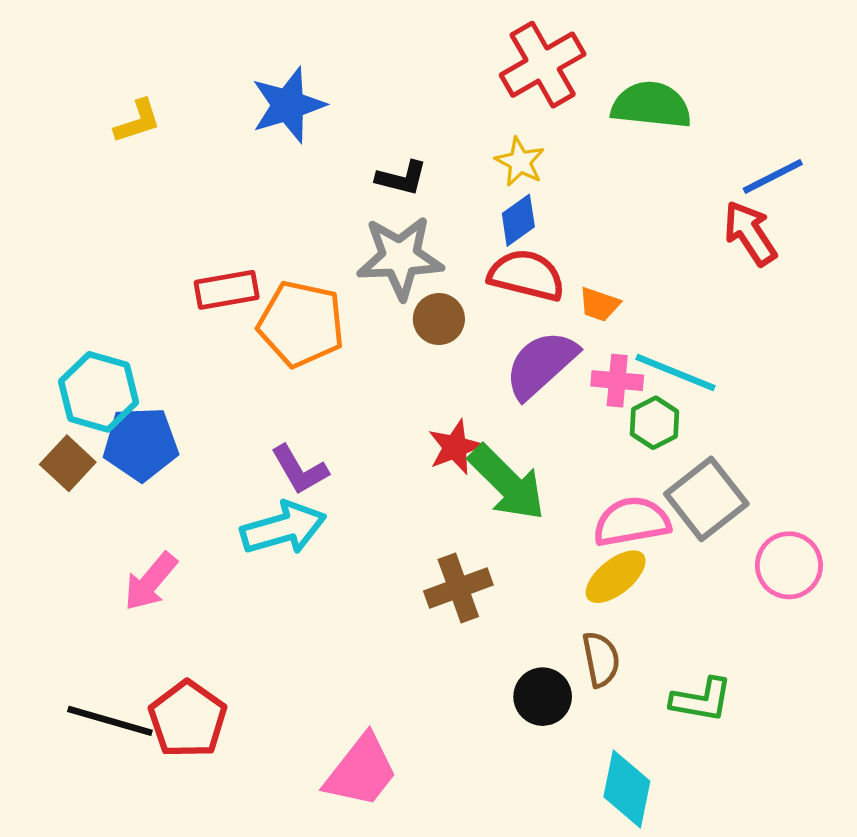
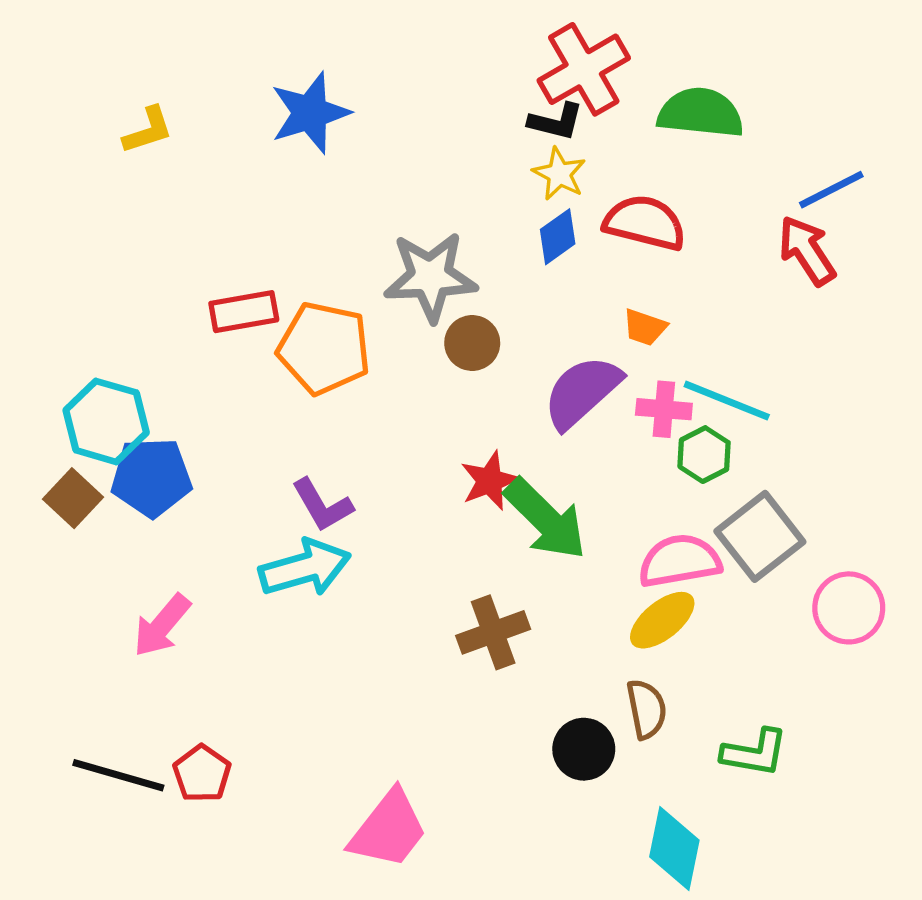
black L-shape: (402, 178) -> (556, 122), moved
red semicircle: (526, 275) -> (645, 223), moved
red pentagon: (188, 719) -> (202, 774), size x0.7

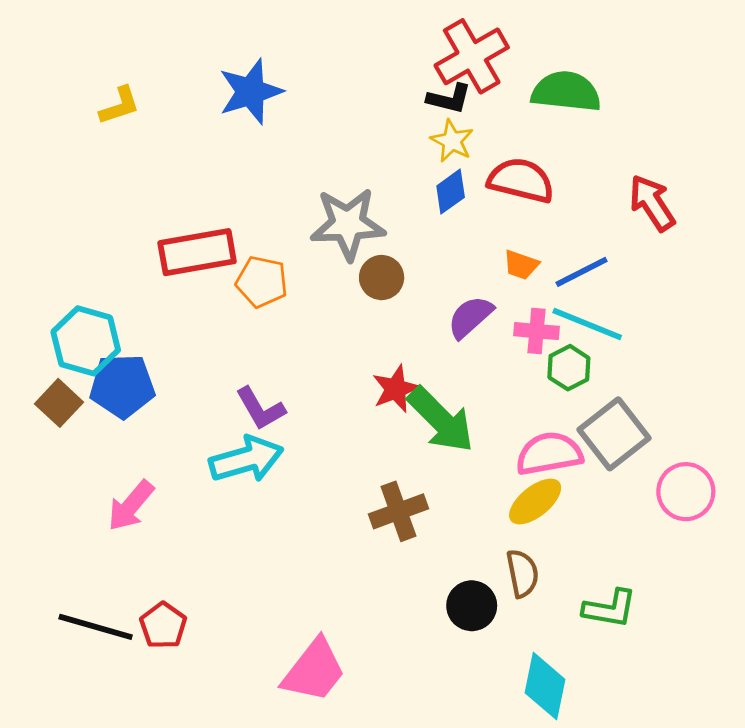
blue line: (831, 190) -> (582, 272), moved
red rectangle: (244, 312) -> (197, 252), size x1.4
orange pentagon: (324, 348) -> (262, 282), size x0.7
purple semicircle: (582, 392) -> (470, 317), size x0.7

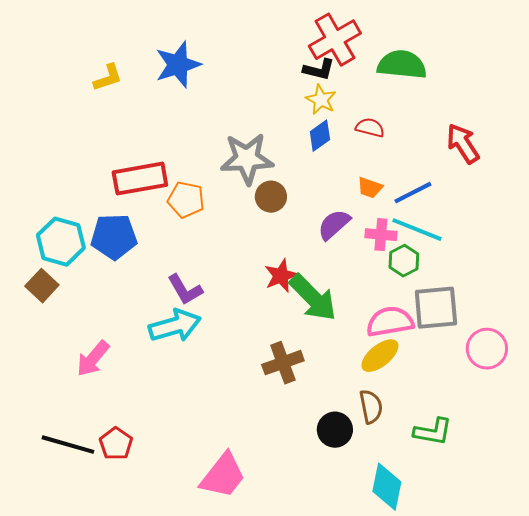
yellow L-shape: (120, 106) -> (108, 78), moved
red semicircle: (521, 180) -> (370, 128), size x0.6
blue pentagon: (122, 386) -> (114, 237), moved
gray square: (614, 434) -> (436, 308), turned 33

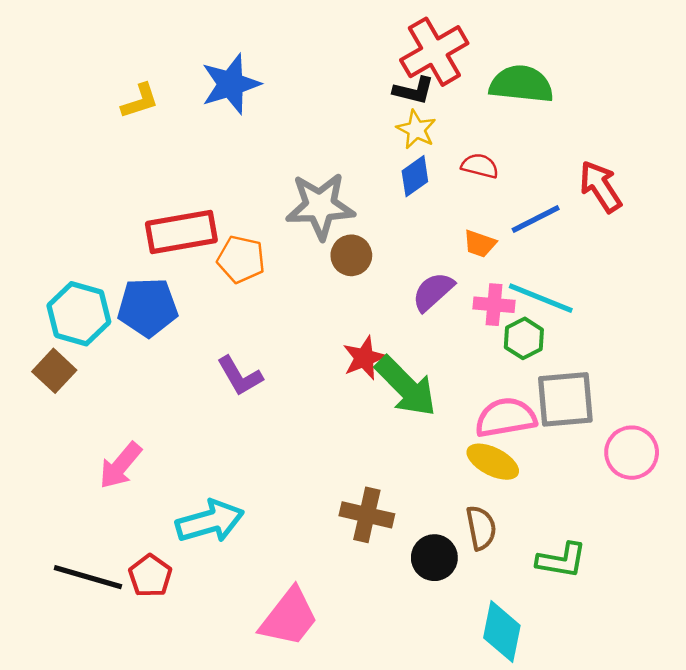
blue line: (413, 193) -> (536, 219), moved
cyan arrow: (175, 326) -> (210, 521), moved
yellow ellipse: (380, 356) -> (493, 462), turned 66
brown cross: (283, 363) -> (367, 515), moved, turned 33

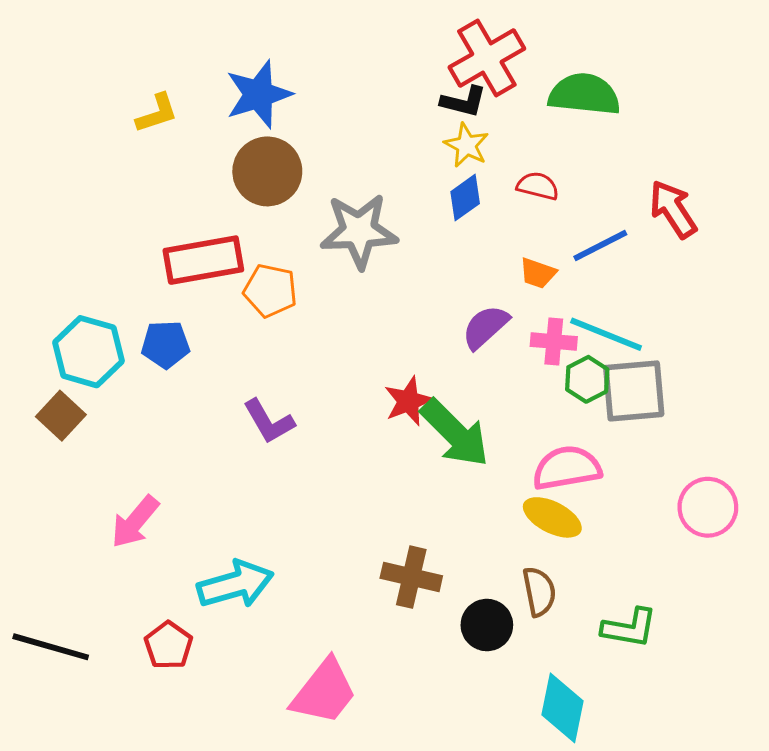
brown circle: (351, 255) -> (267, 171), moved, size x1.5
blue pentagon: (148, 307) -> (166, 344), size x0.7
gray square: (565, 399) -> (634, 391), moved
black line: (88, 577) -> (51, 647), moved

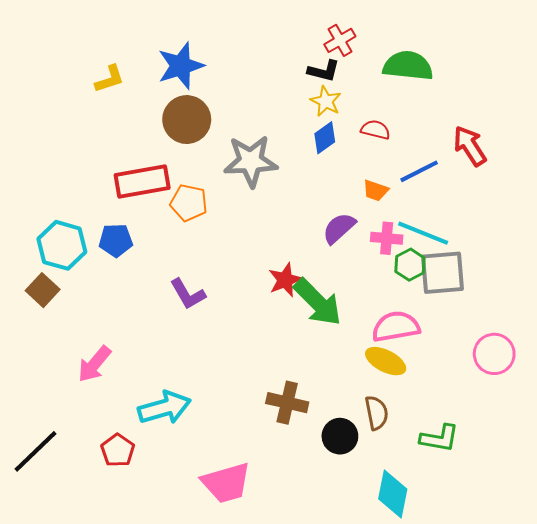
red cross: (487, 58) -> (340, 40), size x0.6
black line: (51, 647) -> (36, 451), turned -60
pink trapezoid: (324, 692) -> (226, 483), turned 36

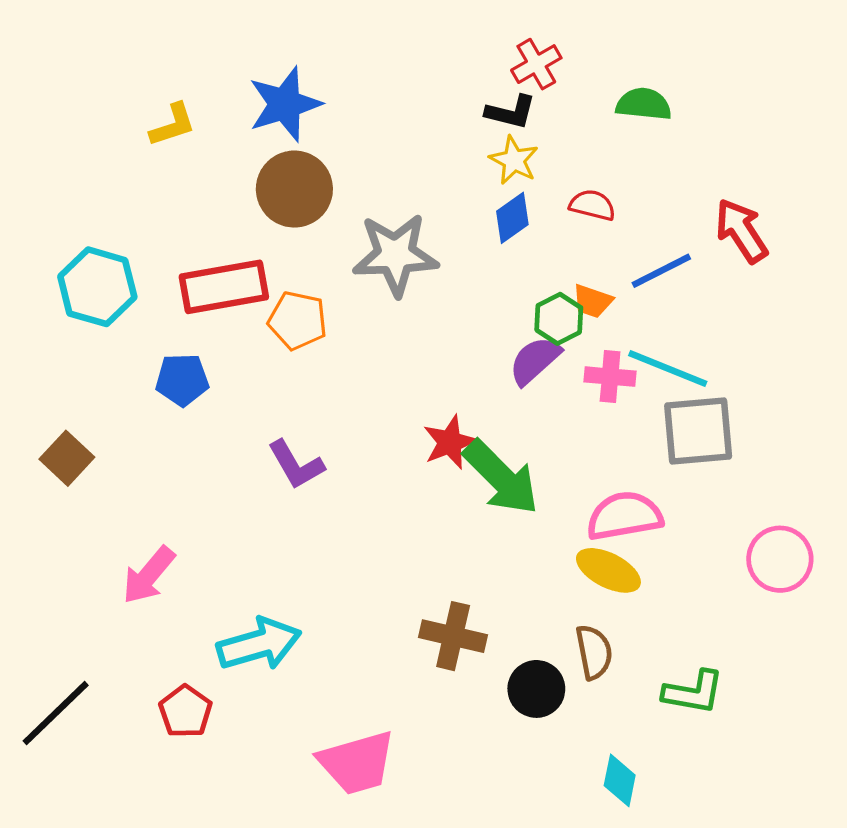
green semicircle: (408, 66) -> (644, 104), size x0.7
cyan hexagon: (62, 245) -> (97, 287), moved
green hexagon: (410, 265) -> (559, 319), moved
cyan diamond: (393, 494) -> (620, 780), size x0.7

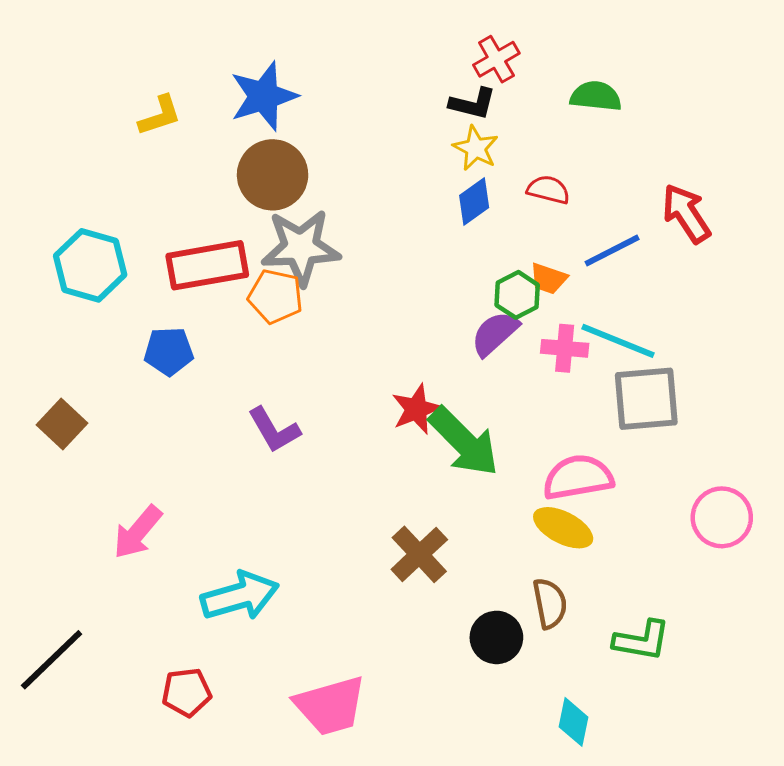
gray star: (395, 255) -> (301, 247), moved
brown cross: (453, 636) -> (419, 554), moved, turned 34
red pentagon: (185, 711) -> (187, 692), moved, turned 30

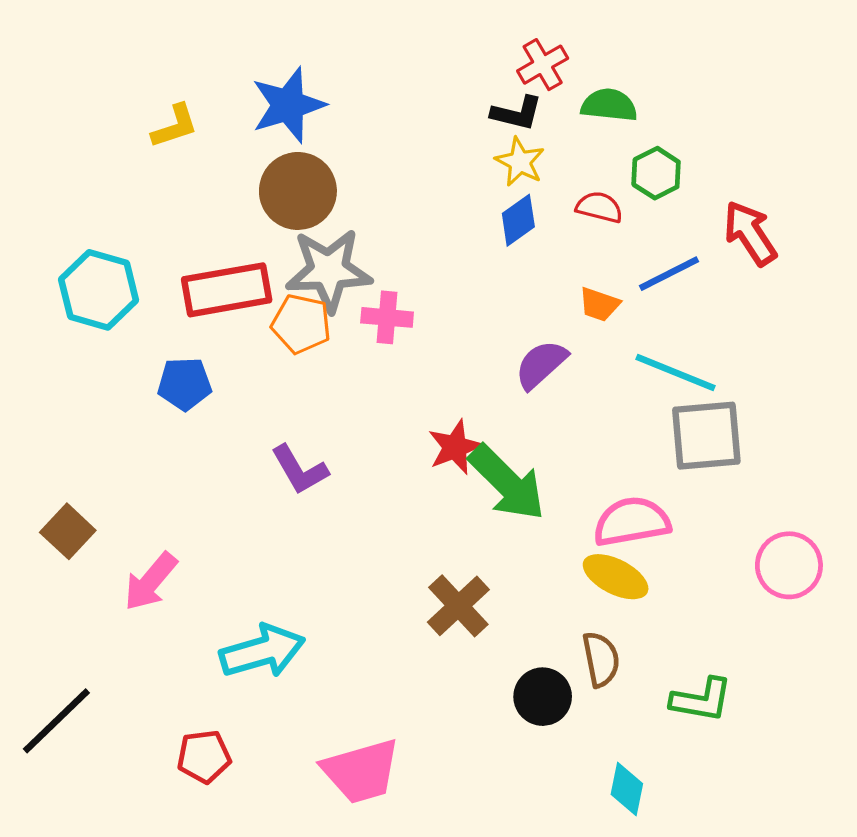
green semicircle: (596, 96) -> (609, 105), moved
green hexagon: (517, 295) -> (656, 173), moved
pink cross: (565, 348) -> (387, 317), moved
brown square: (62, 424) -> (68, 531), moved

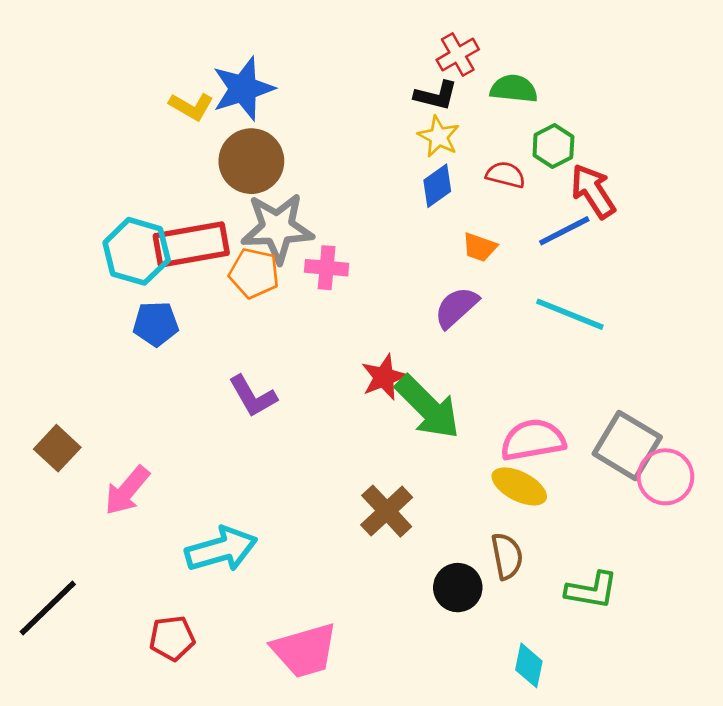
yellow L-shape: (175, 126) -> (191, 106), moved, turned 48
red arrow: (750, 233) -> (593, 191), moved
cyan hexagon: (99, 290) -> (137, 251), moved
orange trapezoid: (599, 304) -> (480, 247), moved
gray square: (706, 436) -> (627, 445), moved, turned 36

